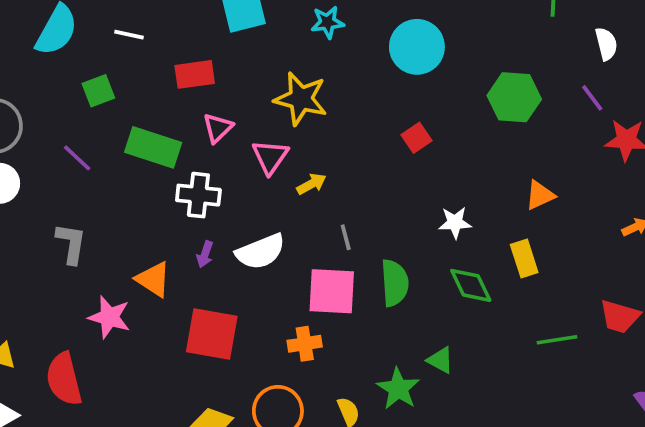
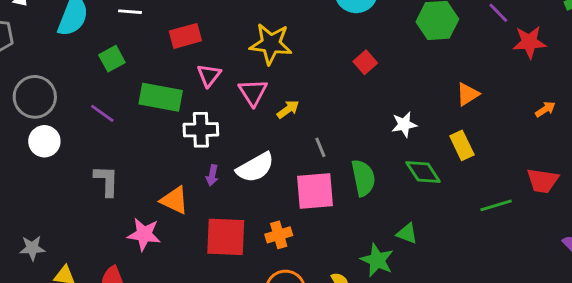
orange cross: (305, 344) -> (279, 235), moved

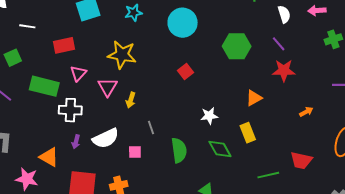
red star: (529, 42) -> (284, 70), moved
yellow arrow: (288, 109) -> (131, 100), turned 140
pink square: (315, 191) -> (135, 152), moved, size x0.5

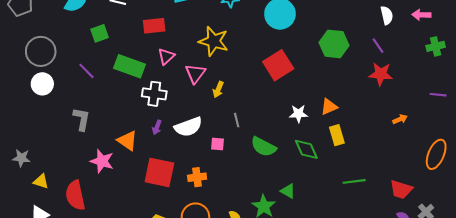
red square: (186, 72) -> (278, 65), size x1.8
orange triangle: (254, 98) -> (329, 107), moved
green semicircle: (179, 150) -> (263, 147), turned 120
red trapezoid: (301, 160) -> (401, 189), moved

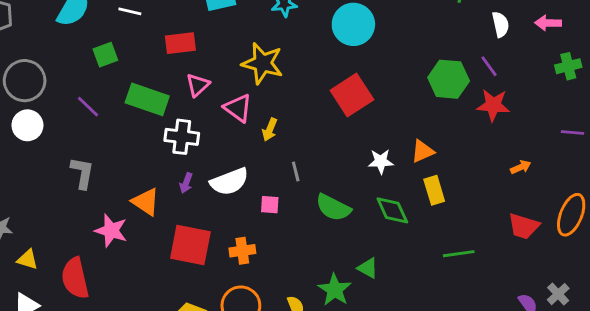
green hexagon: (334, 44) -> (449, 79), moved
pink triangle: (195, 73) -> (238, 108), turned -30
red trapezoid: (401, 189) -> (524, 226), moved

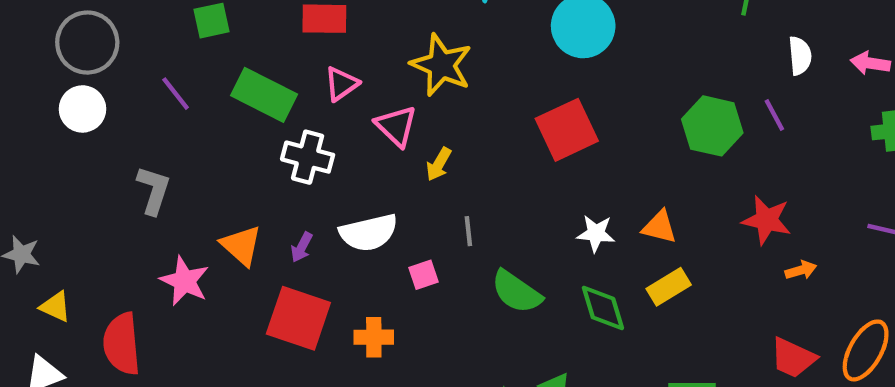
red star: (493, 105) -> (767, 220), moved
orange triangle: (423, 151) -> (660, 227), turned 30
purple arrow: (186, 183) -> (302, 247), moved
yellow rectangle: (434, 190) -> (669, 287), turned 68
pink square: (270, 205) -> (423, 275), turned -30

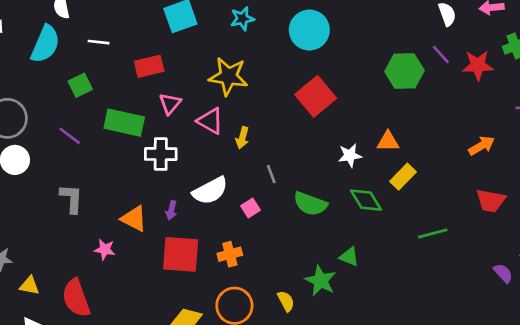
red star: (767, 220) -> (478, 65), moved
orange arrow: (801, 270) -> (482, 146), size x1.4
pink star: (184, 281) -> (105, 249), size x0.7

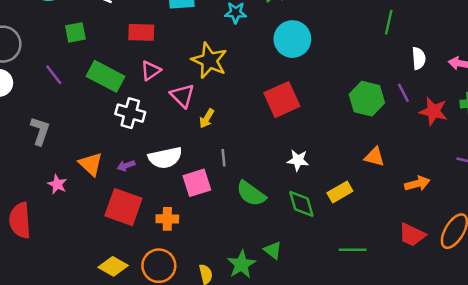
orange triangle: (388, 141) -> (374, 157), moved
pink square: (251, 208) -> (197, 183), size x1.6
purple arrow: (171, 210) -> (126, 166), turned 42

